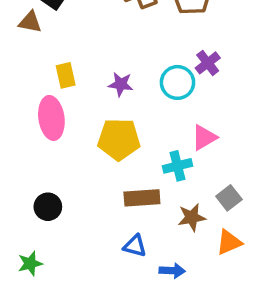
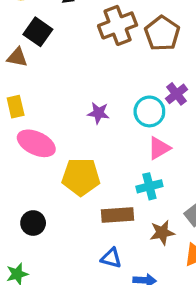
yellow rectangle: (66, 75) -> (16, 107), moved
pink ellipse: (51, 118) -> (36, 143), turned -57
pink triangle: (204, 137) -> (159, 148), moved
yellow pentagon: (119, 139) -> (81, 177), moved

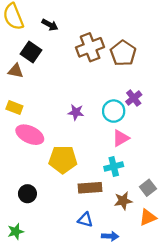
yellow rectangle: (16, 107) -> (14, 107), turned -56

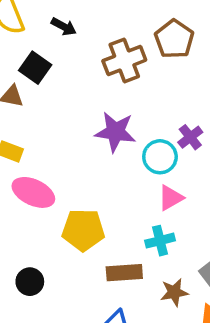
brown pentagon: (123, 53) -> (174, 39), moved
purple star: (76, 112) -> (115, 132), moved, size x1.6

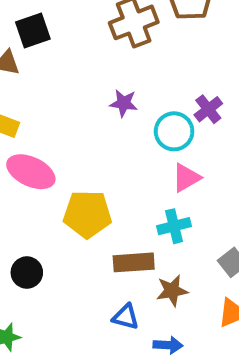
black square: (35, 68) -> (33, 31), turned 36
purple star: (115, 132) -> (124, 103), size x0.6
brown star: (174, 292) -> (172, 291), moved

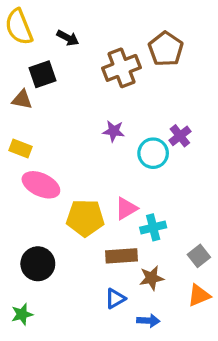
pink triangle: (186, 178) -> (126, 208), moved
black circle: (27, 273) -> (38, 264), size x1.4
blue triangle: (126, 317) -> (115, 299), turned -45

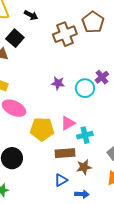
black square: (43, 74) -> (15, 38), turned -30
purple star: (114, 131) -> (58, 83), moved

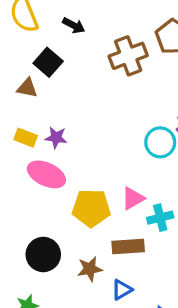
purple star: (58, 83) -> (56, 138), moved
brown star: (84, 167) -> (90, 269), moved

